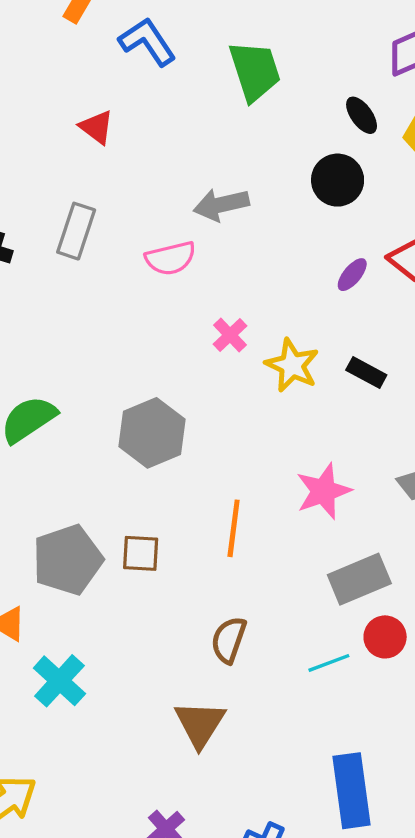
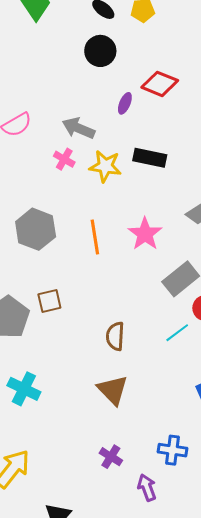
gray arrow: (221, 205) -> (79, 128), moved, turned 52
black rectangle: (366, 372) -> (150, 158), size x1.4
orange line: (234, 528) -> (95, 237), moved

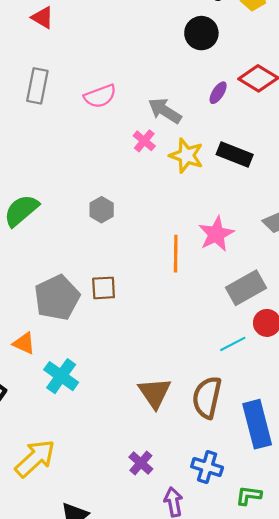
gray hexagon: (36, 229) -> (102, 210), size x0.6
orange line: (95, 237) -> (176, 254), moved
brown semicircle: (115, 336) -> (207, 397), moved, size x1.4

